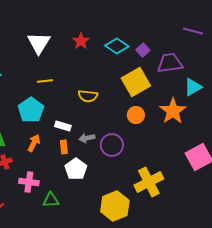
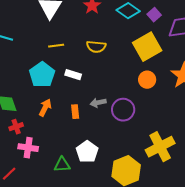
yellow semicircle: (88, 96) -> (96, 47), moved
white rectangle: (63, 126) -> (73, 75), moved
white pentagon: (76, 169) -> (87, 152), moved
pink cross: (29, 182) -> (28, 148), moved

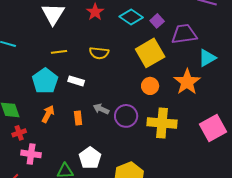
gray arrow: (98, 103) -> (101, 109), turned 35
yellow cross: (160, 147) -> (162, 123), moved, turned 32

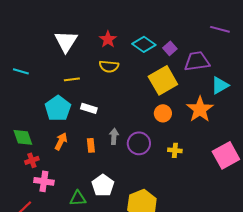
yellow semicircle: (99, 53) -> (109, 66), moved
gray arrow: (101, 109) -> (114, 136), turned 70
yellow cross: (162, 123) -> (175, 150), size x0.5

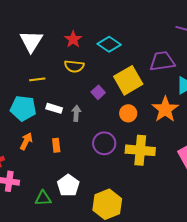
purple square: (170, 48) -> (98, 92), moved
cyan pentagon: (58, 108) -> (23, 108), turned -30
gray arrow: (114, 136) -> (76, 113), moved
yellow cross: (175, 150) -> (140, 150), size x2.0

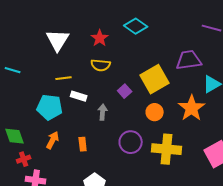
cyan diamond: (109, 44) -> (136, 26), moved
white rectangle: (54, 108) -> (79, 96), moved

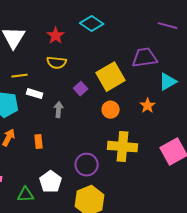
orange star: (192, 108) -> (148, 106), size x0.6
purple circle: (131, 142) -> (87, 165), moved

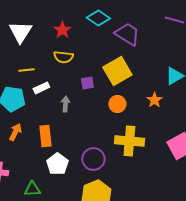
purple trapezoid: (145, 58) -> (127, 34), moved, turned 40
purple square: (81, 89) -> (87, 83), turned 32
white rectangle: (35, 94) -> (41, 88), turned -42
orange rectangle: (39, 142) -> (45, 136), size x1.5
white pentagon: (51, 182) -> (57, 164), moved

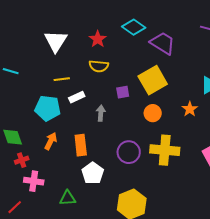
purple circle: (93, 159) -> (129, 152), moved

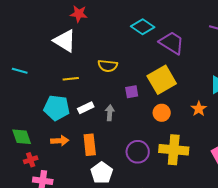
red star: (98, 39) -> (79, 14), moved, turned -30
white triangle: (56, 41) -> (65, 41), turned -30
white rectangle: (77, 97) -> (86, 108), moved
orange arrow: (51, 141) -> (60, 141), turned 60

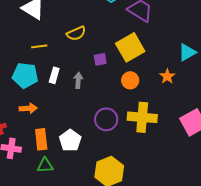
yellow semicircle: (108, 66) -> (76, 33), turned -30
white rectangle: (86, 108) -> (54, 75), turned -49
orange rectangle: (90, 145) -> (41, 139), moved

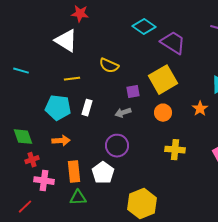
yellow semicircle: (76, 33) -> (109, 66), turned 48
gray arrow: (78, 80) -> (123, 113), moved, turned -112
yellow cross: (142, 117) -> (175, 150), size x0.7
purple circle: (106, 119) -> (117, 146), moved

